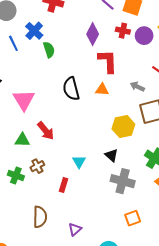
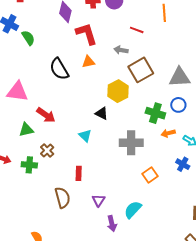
pink triangle: (24, 100) -> (17, 92), turned -35
black triangle: (112, 155) -> (102, 113), moved
red rectangle: (63, 185) -> (79, 173), moved

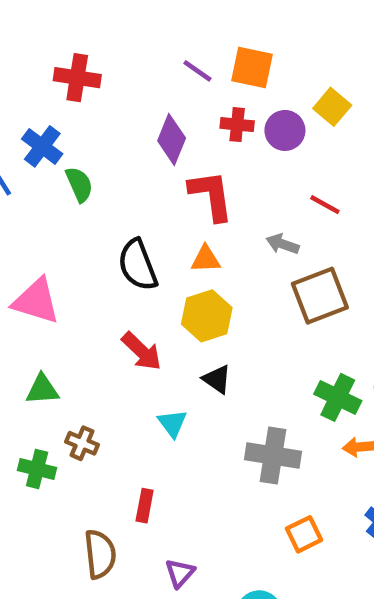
yellow hexagon: (118, 91) -> (207, 316), moved
red arrow: (46, 115) -> (142, 351), moved
brown cross: (47, 150) -> (82, 443), turned -32

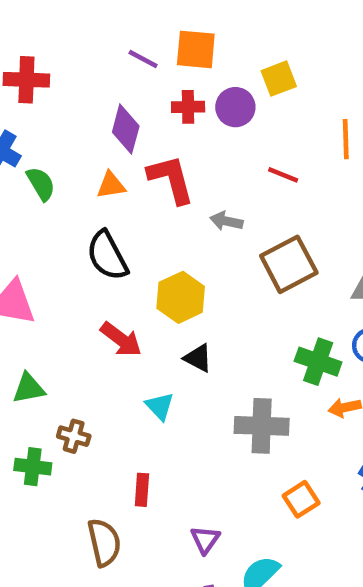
yellow square: (332, 107) -> (279, 79), turned 36
gray arrow: (283, 244) -> (226, 221), moved
orange triangle: (206, 259) -> (111, 185), moved
purple triangle: (180, 573) -> (205, 540), moved

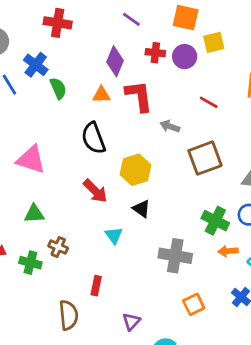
orange square: (196, 49) -> (186, 18), moved

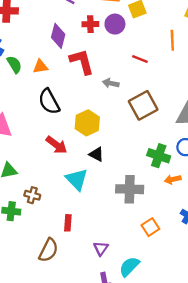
orange triangle: (101, 95) -> (40, 67), moved
cyan triangle: (114, 235) -> (77, 179), size x1.5
brown semicircle: (69, 315) -> (48, 250), turned 40

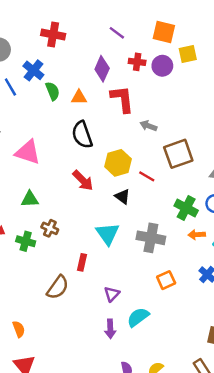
red line: (140, 59) -> (147, 176), moved
cyan triangle: (77, 179) -> (108, 234), moved

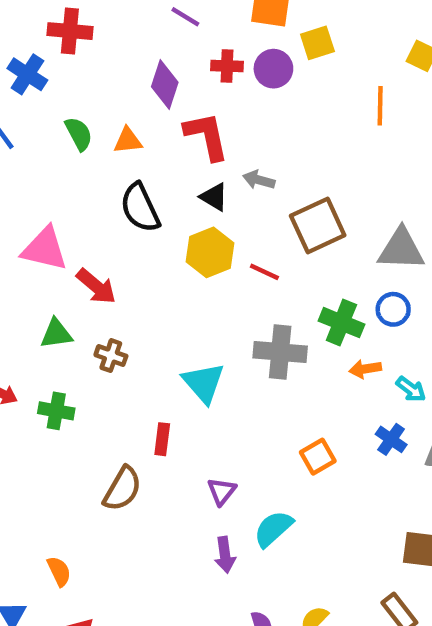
blue cross: (33, 70) -> (27, 74), moved
red arrow: (83, 180) -> (96, 286), moved
black triangle: (122, 197) -> (214, 197), moved
brown cross: (50, 228) -> (111, 356), moved
gray cross: (151, 238) -> (280, 352), moved

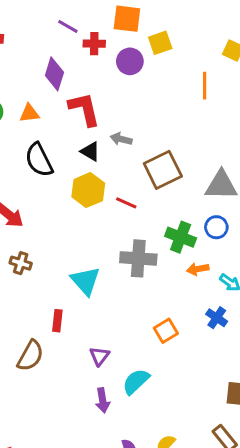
red cross: (227, 66) -> (94, 44), moved

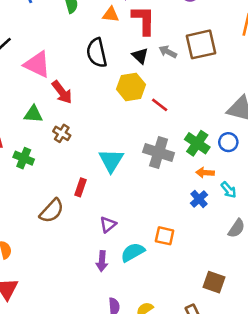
orange triangle: (29, 113) -> (111, 15), moved
brown square: (163, 170) -> (201, 44), moved
blue cross: (217, 318) -> (199, 199), moved
orange square: (166, 331) -> (165, 236), moved, turned 30

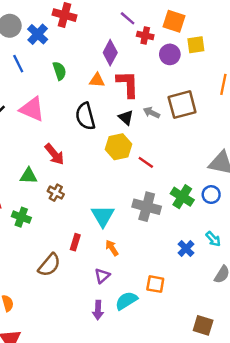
pink triangle: (37, 64) -> (32, 109), moved
orange arrow: (205, 173) -> (112, 248), moved, turned 56

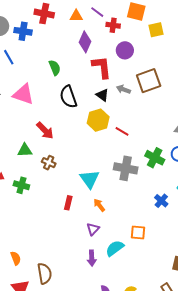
blue cross: (38, 34) -> (23, 31), turned -30
purple circle: (170, 54) -> (125, 50), moved
green semicircle: (59, 71) -> (55, 68), moved
orange triangle: (97, 80) -> (76, 16), moved
brown semicircle: (49, 265) -> (45, 274), moved, turned -45

